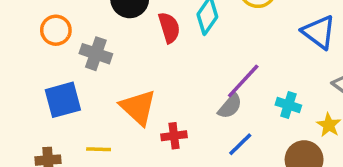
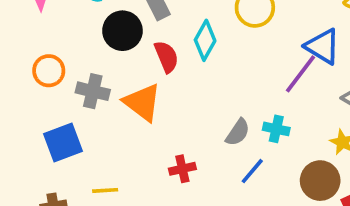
purple line: (243, 81) -> (300, 74), moved
cyan cross: (288, 105) -> (276, 129), moved
orange triangle: (138, 107) -> (142, 102), moved

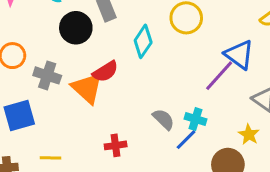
red semicircle: (166, 57) -> (105, 71), moved, turned 76
gray semicircle: (238, 132) -> (163, 119), turned -85
blue line: (252, 171) -> (186, 140), moved

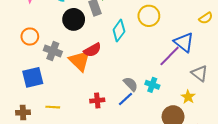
blue line: (186, 140) -> (125, 99), moved

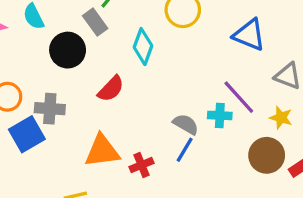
purple line: (170, 56) -> (239, 97), moved, turned -70
orange triangle: (80, 61) -> (102, 151), moved, turned -35
blue square: (33, 77) -> (27, 134), moved

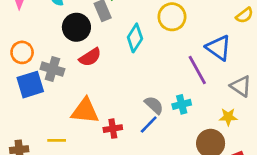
red semicircle: (111, 89) -> (90, 57), moved
purple line: (239, 97) -> (197, 70), moved
cyan cross: (220, 115) -> (182, 104), turned -30
yellow star: (281, 118) -> (228, 117), turned -30

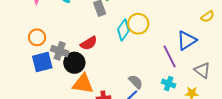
yellow circle: (172, 17) -> (138, 24), moved
black circle: (76, 27) -> (74, 63), moved
blue triangle: (219, 48) -> (187, 40), turned 50
cyan cross: (182, 104) -> (169, 84), moved, turned 32

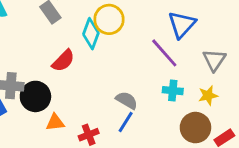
red semicircle: (89, 43) -> (63, 61), moved
gray triangle: (202, 70) -> (214, 60), turned 42
orange triangle: (83, 84) -> (55, 122), size x0.6

